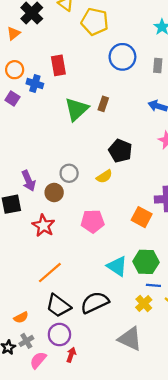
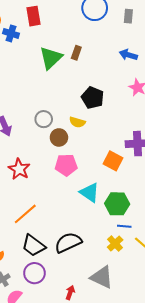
yellow semicircle: (104, 176) -> (77, 122), turned 49
brown circle: (54, 192) -> (59, 137), moved
cyan triangle: (117, 266) -> (90, 193), moved
red arrow: (71, 355) -> (70, 292), moved

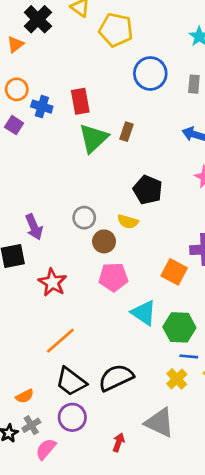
red rectangle: (33, 16) -> (80, 101), moved

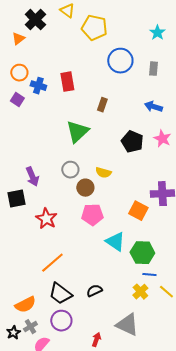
green triangle: (93, 138) -> (77, 132), moved
black pentagon: (148, 190) -> (132, 142), moved
black semicircle: (116, 378) -> (94, 291), size x0.6
orange semicircle: (25, 396) -> (25, 305), size x1.5

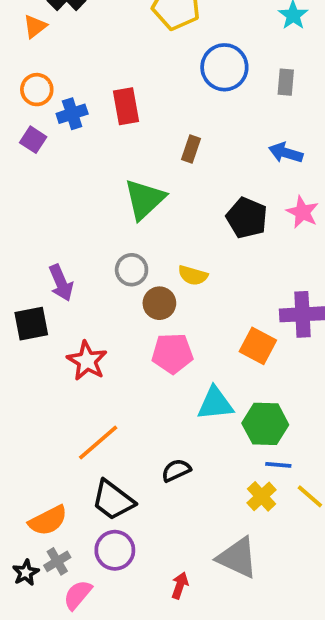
blue cross: (38, 86) -> (72, 114), turned -35
cyan triangle: (115, 242) -> (215, 403), turned -40
black semicircle: (94, 291) -> (176, 470), moved

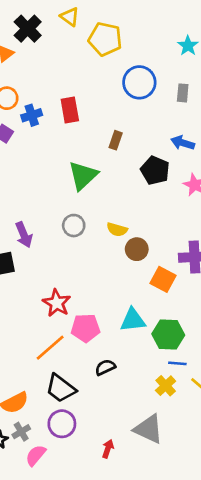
black pentagon: (247, 218) -> (155, 170), moved
brown circle: (159, 303) -> (137, 249), moved
pink pentagon: (172, 353) -> (86, 328), moved
red star: (87, 361) -> (57, 303), moved

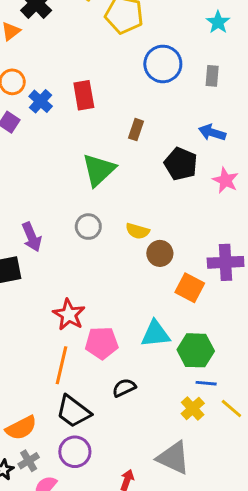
blue cross: (32, 115) -> (41, 101), turned -30
orange line: (50, 348) -> (61, 365), turned -36

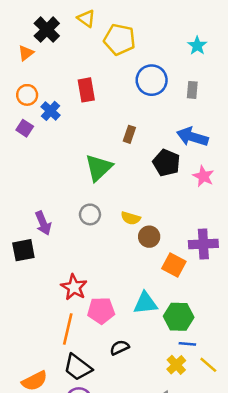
red rectangle: (84, 95) -> (86, 90), moved
blue arrow: (212, 133) -> (192, 137), size x1.4

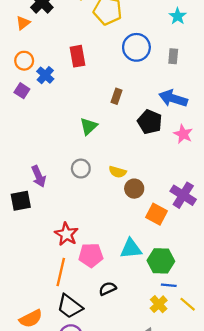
green triangle: (99, 168) -> (89, 126), size x0.7
purple cross: (203, 244) -> (183, 195), turned 35

